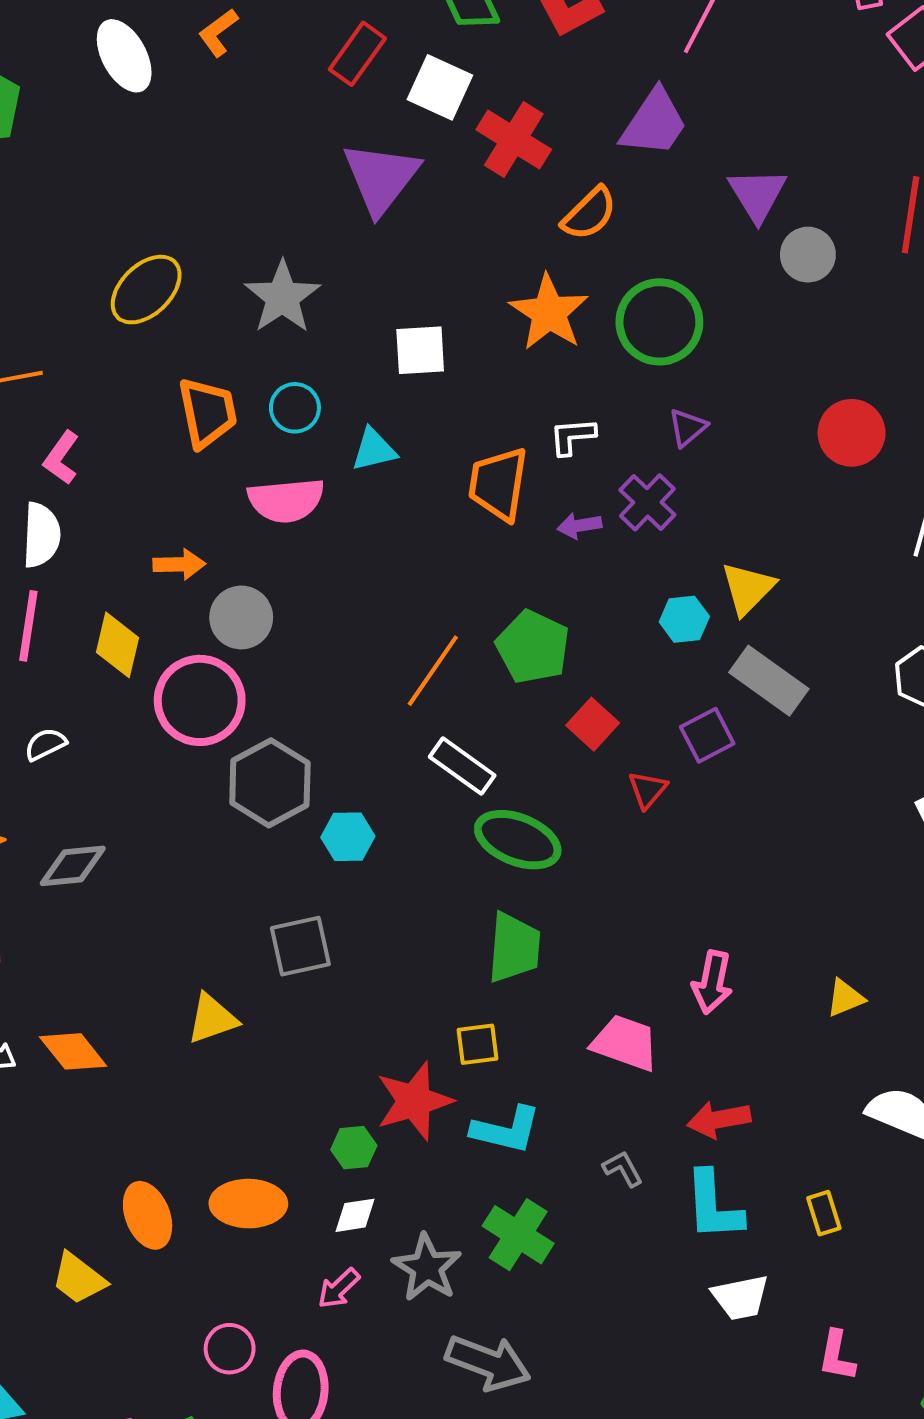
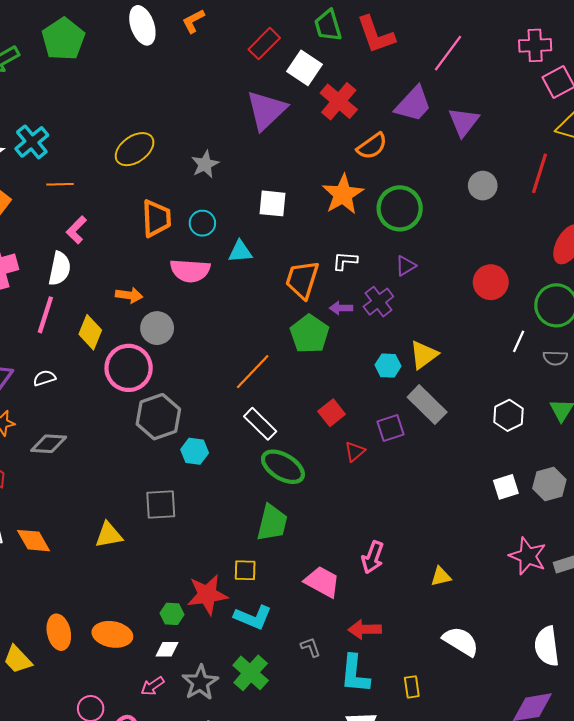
purple triangle: (757, 195) -> (464, 122), moved
gray star: (282, 297) -> (205, 164), size x0.7
green pentagon: (533, 647) -> (309, 334), moved

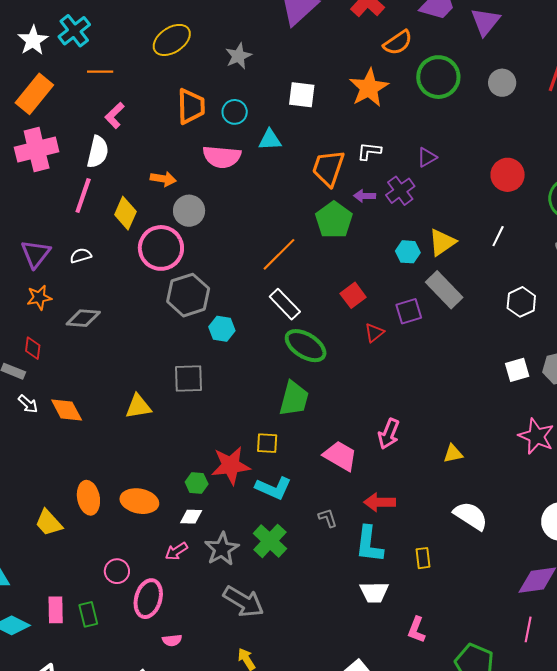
green circle: (400, 208) -> (438, 77), moved
white line: (519, 341) -> (498, 236), moved

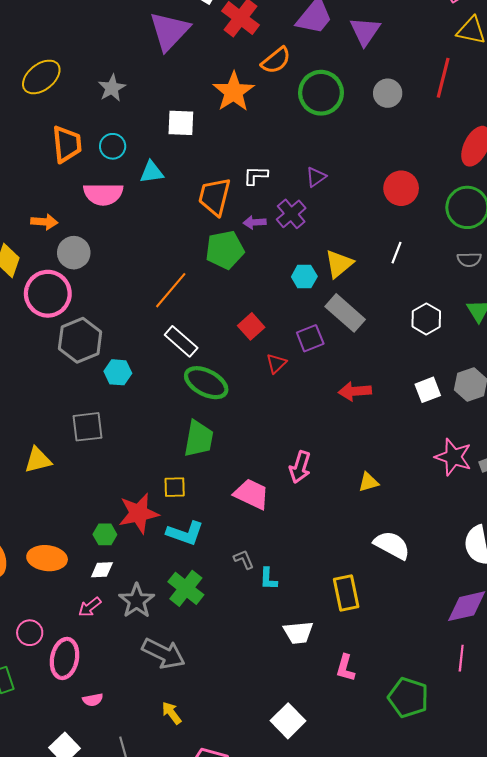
orange star: (369, 88) -> (234, 92), moved
green pentagon: (334, 220) -> (225, 250), turned 30
red arrow: (380, 502) -> (355, 391), moved
cyan L-shape: (369, 544) -> (268, 579), moved, size x0.6
yellow rectangle: (423, 558) -> (346, 593), size x1.6

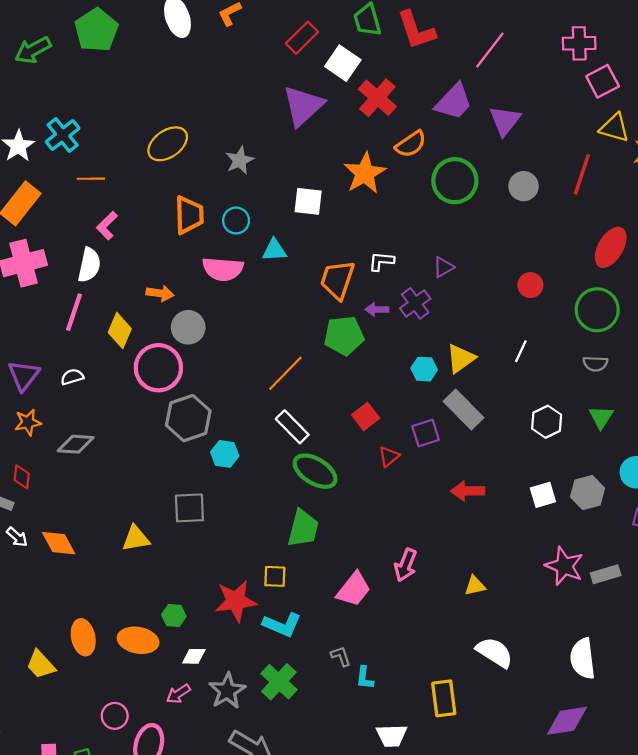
red circle: (401, 188) -> (530, 285), size x0.7
pink trapezoid: (252, 494) -> (354, 589), turned 99
green hexagon: (105, 534) -> (174, 616), moved

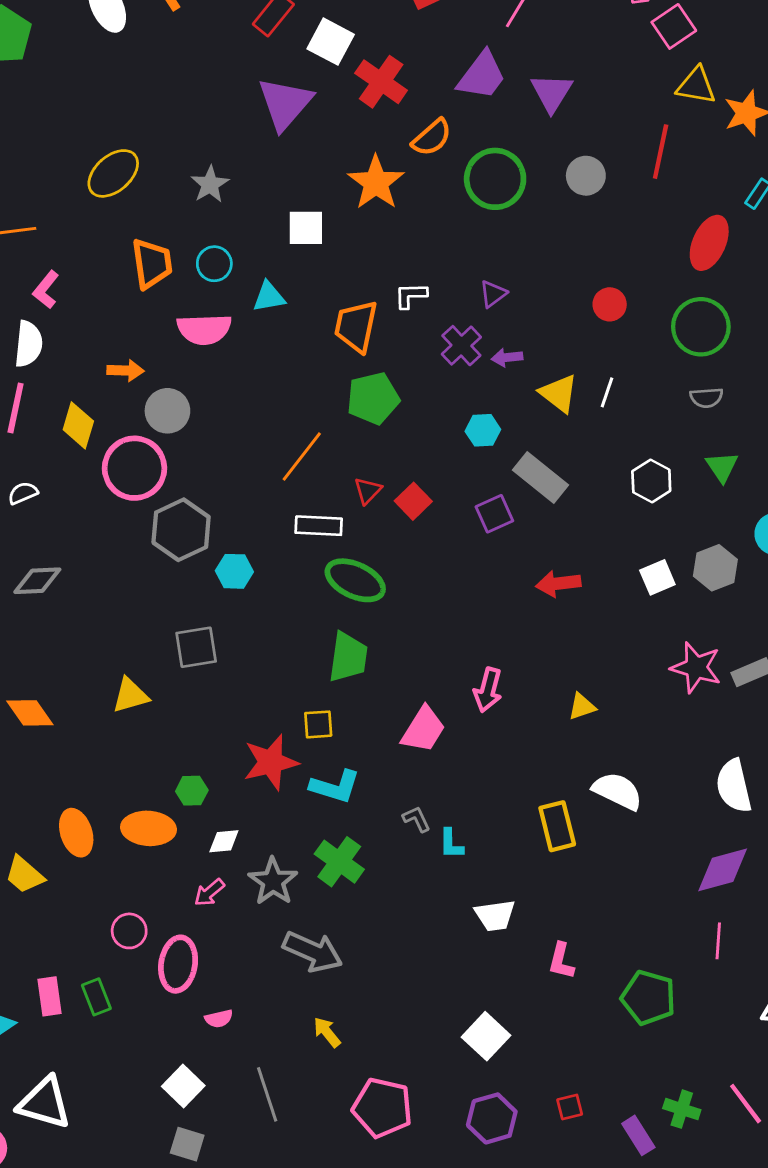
purple arrow: (377, 309) -> (507, 357), moved
yellow triangle: (461, 358) -> (559, 393), moved, turned -40
white rectangle: (292, 427) -> (319, 526), turned -36
red triangle: (389, 456) -> (368, 491), moved
yellow rectangle: (444, 698) -> (557, 826), moved

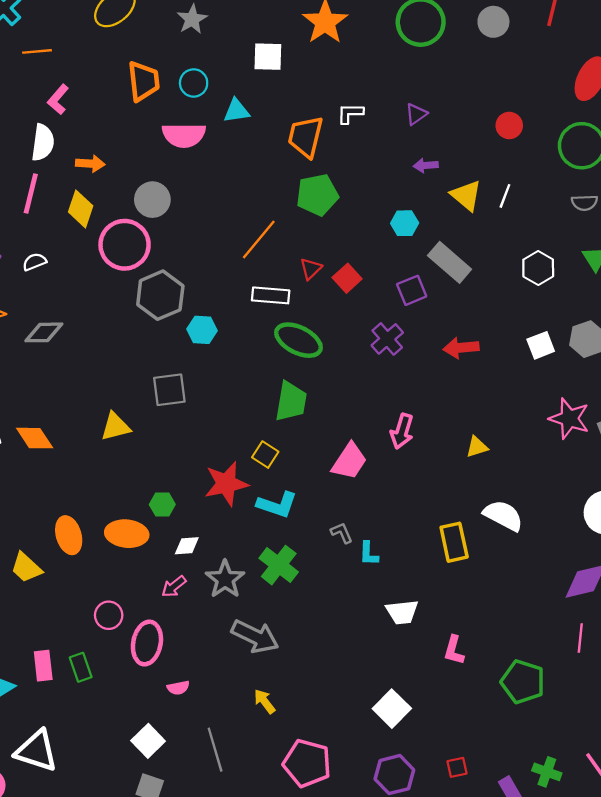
purple cross: (461, 346) -> (387, 339), moved
orange arrow: (126, 370) -> (90, 164), moved
yellow square: (318, 724) -> (265, 455), turned 35

